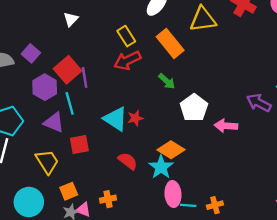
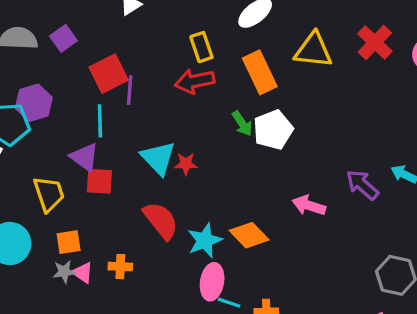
purple hexagon: (45, 87) -> (34, 103), moved
white pentagon: (194, 108) -> (273, 130), moved
purple triangle: (54, 122) -> (84, 157), moved
orange diamond: (171, 150) -> (249, 235), moved
red semicircle: (128, 161) -> (161, 220), size x1.4

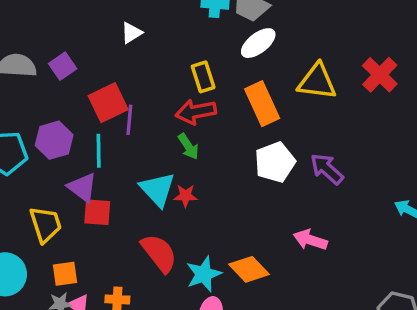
purple hexagon: (34, 103) -> (54, 140), moved
green arrow: (242, 123) -> (188, 146), moved
purple arrow: (362, 185) -> (327, 169), moved

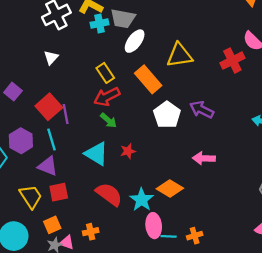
red cross: (380, 75) -> (232, 61), moved, turned 35
red star: (186, 196) -> (128, 151), moved
red square: (97, 212) -> (59, 192), moved

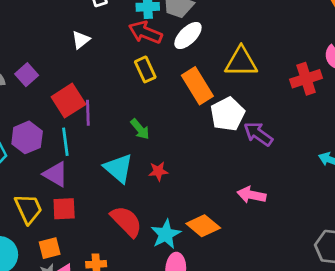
red arrow: (107, 97) -> (145, 32), moved, turned 40
white pentagon: (167, 115) -> (228, 114), moved

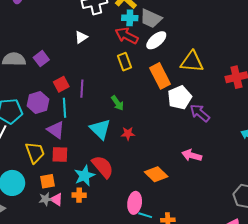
red square: (68, 101) -> (61, 84), moved, size x0.7
cyan star: (166, 234) -> (85, 176), moved

